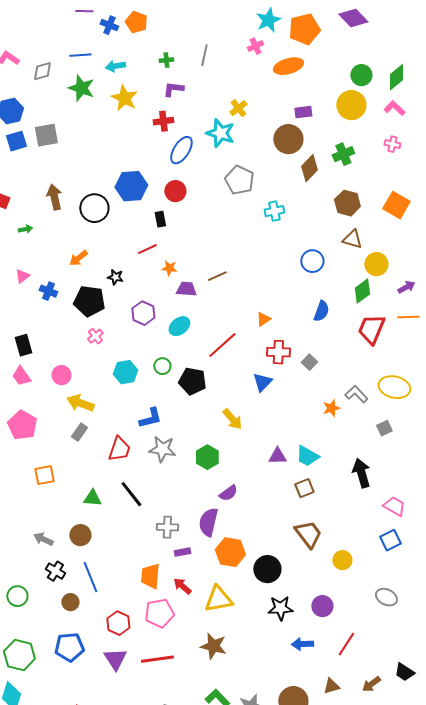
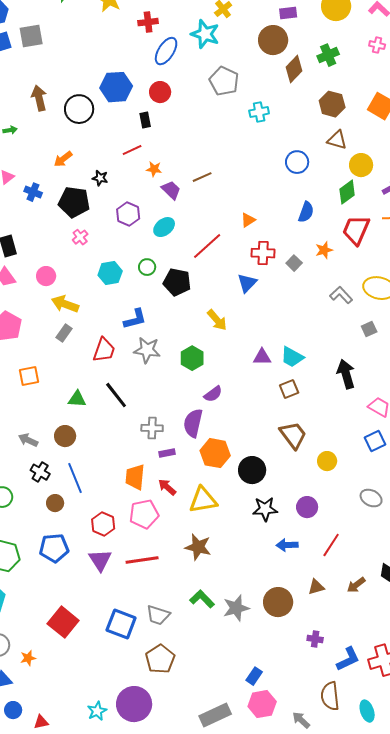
purple trapezoid: (186, 289) -> (171, 190), turned 40
orange star: (331, 408) -> (324, 250), moved

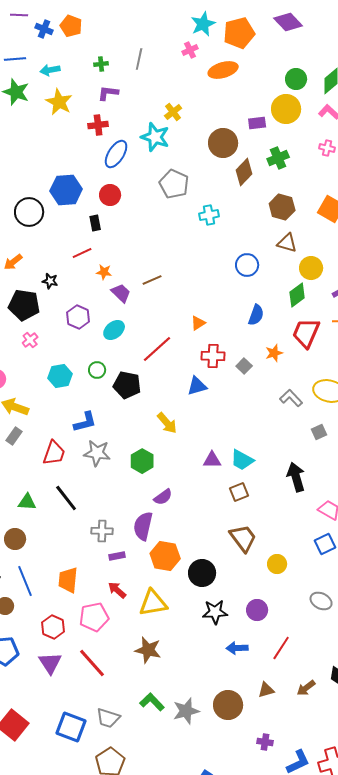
purple rectangle: (288, 13) -> (257, 123), moved
blue triangle: (247, 283) -> (197, 386), turned 30
orange trapezoid: (135, 477) -> (68, 580), moved
red line: (142, 560) -> (92, 663), turned 56

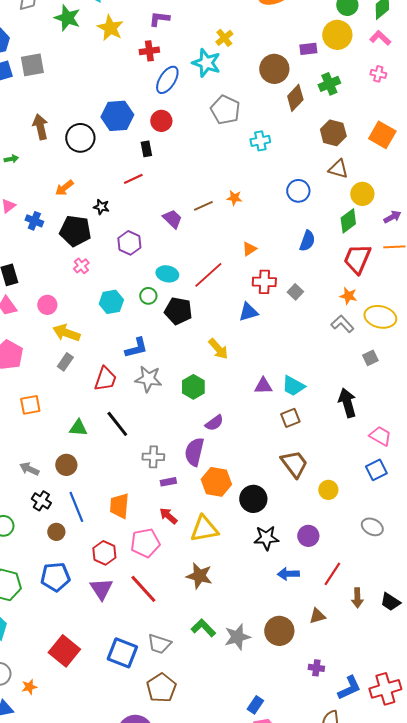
orange star: (104, 272) -> (234, 198), moved
cyan ellipse: (114, 330) -> (167, 274), moved, turned 50
orange star: (274, 353) -> (348, 296), moved, turned 30
brown arrow: (306, 688) -> (357, 598), moved, turned -54

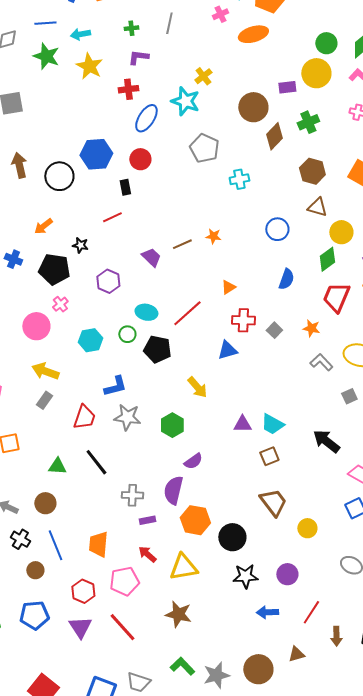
orange star: (348, 296) -> (311, 328), moved
pink circle: (47, 305) -> (36, 326), moved, size x1.4
black arrow: (347, 403) -> (326, 441), turned -36

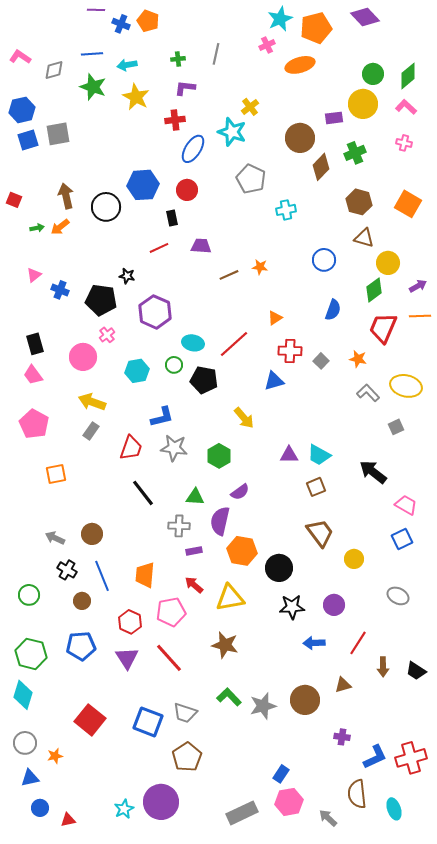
orange arrow: (43, 226) -> (60, 227), moved
purple trapezoid: (151, 257) -> (201, 246), moved, turned -40
purple hexagon: (108, 281) -> (155, 312), size x1.4
green triangle: (57, 466) -> (195, 497), moved

